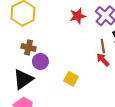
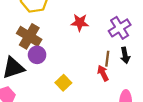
red star: (78, 16) -> (80, 22), moved
brown cross: (29, 47) -> (29, 36), size x1.5

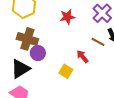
brown line: (107, 59) -> (98, 42), turned -56
red arrow: (103, 73) -> (82, 57), moved

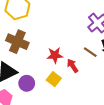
red star: (67, 17) -> (55, 55), moved
purple circle: (38, 53) -> (27, 83), moved

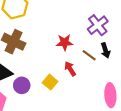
red star: (55, 55) -> (65, 42), moved

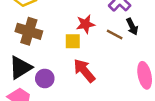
red arrow: (70, 69) -> (84, 71), moved, size x1.5
yellow square: (50, 82) -> (73, 41), moved, turned -32

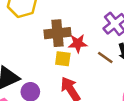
brown cross: (29, 31) -> (57, 33), moved, turned -30

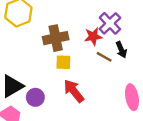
red star: (78, 43) -> (93, 36), moved

